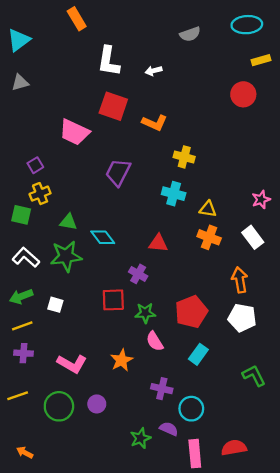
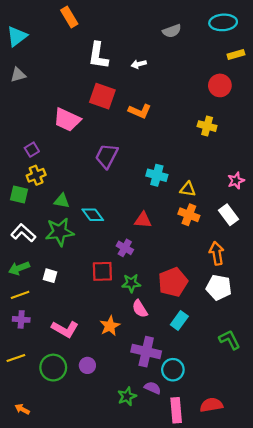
yellow cross: (184, 157) -> (207, 126), moved
purple cross: (162, 389) -> (146, 352), size x1.5

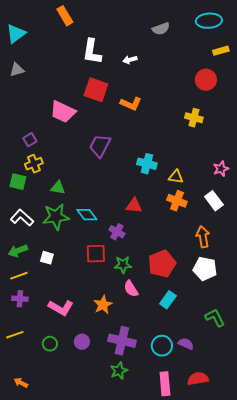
cyan diamond: (93, 215) -> (87, 215), moved
purple cross: (146, 352) -> (122, 341), moved
green circle: (53, 368) -> (50, 344), size x0.6
purple semicircle: (153, 388) -> (186, 344), moved

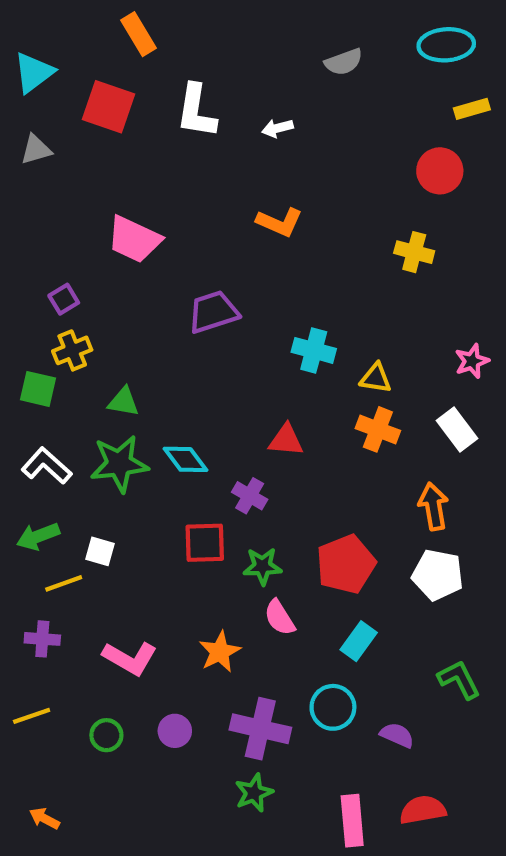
red square: (96, 90) -> (109, 107), moved
purple trapezoid: (100, 146) -> (213, 312), turned 45
yellow line: (19, 276) -> (64, 583), moved
cyan circle: (162, 346) -> (333, 707), moved

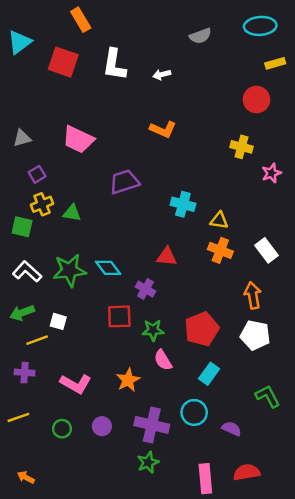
gray triangle: (36, 150) -> (22, 138), moved
pink star: (472, 361) -> (271, 173), moved
green triangle: (124, 402) -> (72, 213), moved

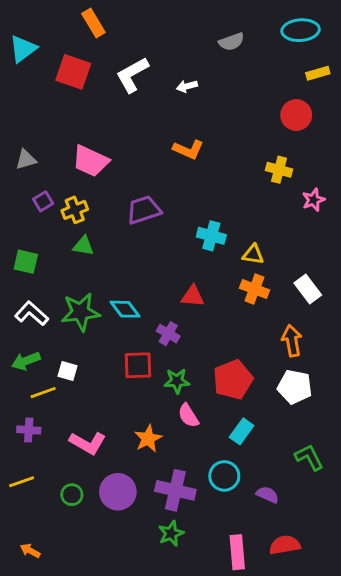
white L-shape: (114, 65) -> (132, 75), turned 52
yellow cross: (42, 204) -> (75, 210), moved
purple circle: (102, 426) -> (118, 492), size x1.6

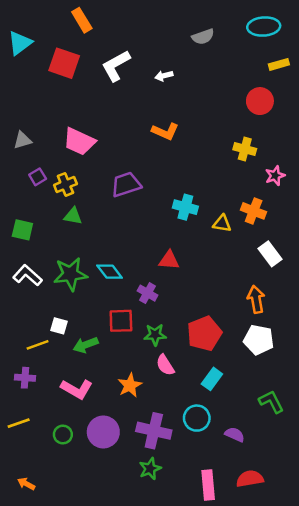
orange cross: (254, 289) -> (254, 211), moved
green arrow: (26, 361) -> (86, 345), moved

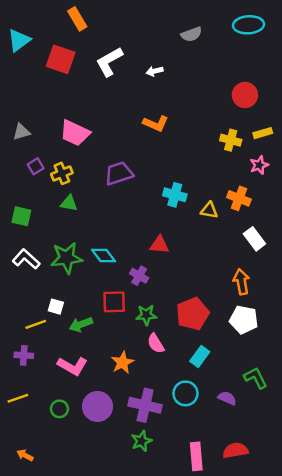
yellow rectangle: (279, 64) -> (263, 133), moved
purple semicircle: (235, 435) -> (227, 398), moved

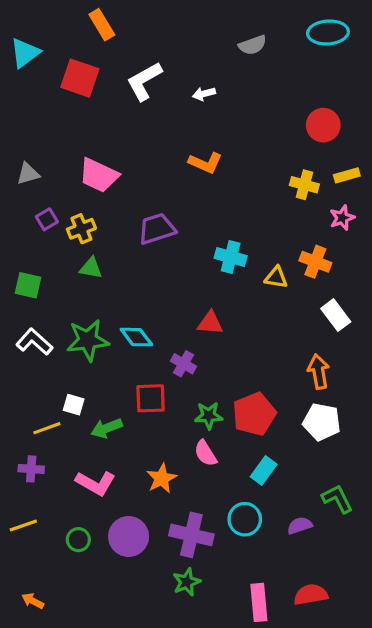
green star: (146, 315) -> (209, 416), moved
purple semicircle: (227, 398) -> (300, 525), turned -42

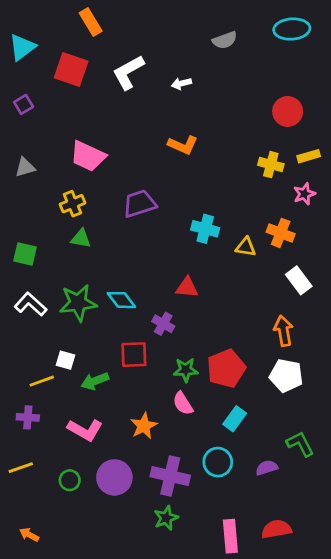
gray triangle: (28, 174) -> (25, 167), moved
purple square: (47, 219) -> (24, 104), moved

